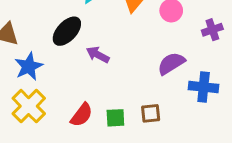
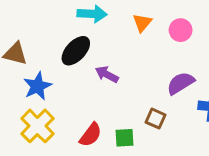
brown square: (151, 113) -> (155, 119), moved, turned 30

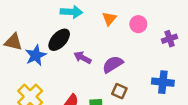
purple semicircle: (181, 83) -> (113, 64), moved
blue star: (37, 86) -> (36, 55), moved

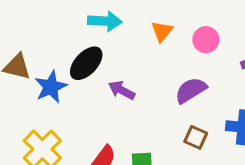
purple semicircle: (113, 64) -> (191, 90), moved
brown square: (119, 91) -> (196, 137), moved

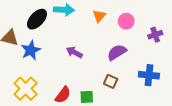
black ellipse: (86, 63) -> (37, 19), moved
brown square: (196, 137) -> (111, 81), moved

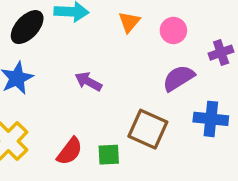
purple semicircle: (117, 52) -> (179, 78), moved
brown square: (111, 81) -> (148, 129), size x1.6

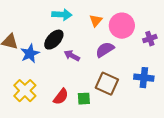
black ellipse: (27, 27) -> (54, 40), moved
pink circle: (173, 30) -> (122, 26), size x1.6
purple semicircle: (179, 78) -> (105, 50), moved

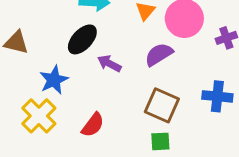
blue star: (30, 54) -> (54, 80), moved
green square: (84, 99) -> (160, 141), moved

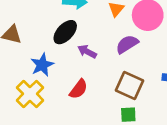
red semicircle: (93, 125) -> (79, 89), moved

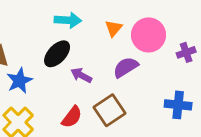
blue star: (42, 65) -> (19, 81), moved
brown square: (129, 85) -> (110, 110), moved, turned 32

